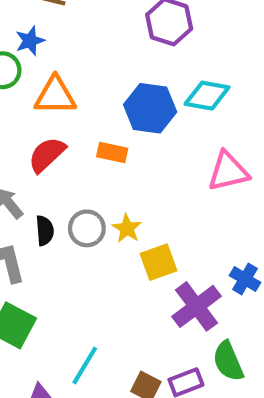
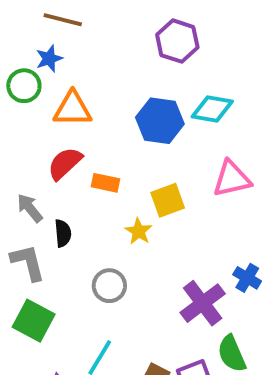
orange rectangle: (112, 152) -> (106, 183), moved
gray circle: (87, 228) -> (109, 286), moved
yellow square: (159, 262) -> (168, 200), moved

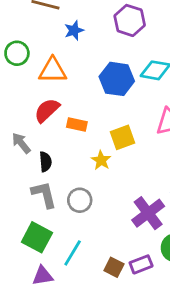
blue star: (49, 59) -> (74, 30), moved
gray L-shape: (28, 262) -> (44, 194), moved
green square: (34, 321) -> (37, 237), moved

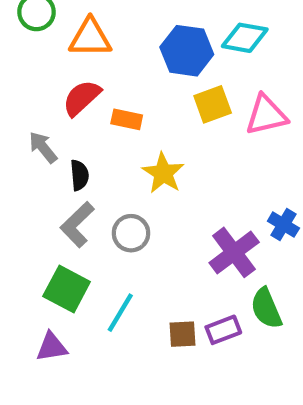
yellow square: (123, 137) -> (213, 104), moved
yellow star: (101, 160) -> (163, 173), size x1.4
gray L-shape: (44, 194) -> (77, 225), turned -120
brown square: (114, 267) -> (183, 334), turned -30
purple triangle: (43, 276) -> (52, 347), moved

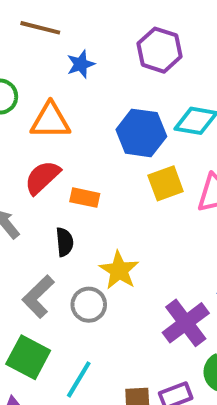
yellow star: (163, 173) -> (119, 270), moved
black semicircle: (79, 175) -> (65, 242), moved

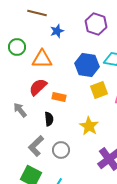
yellow star: (119, 270) -> (89, 126), moved

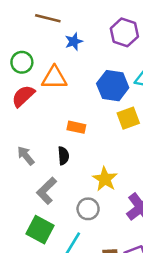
red semicircle: (38, 87) -> (23, 96), moved
gray arrow: (20, 110) -> (26, 156), moved
yellow star: (89, 126) -> (105, 179), moved
gray circle: (61, 150) -> (88, 209), moved

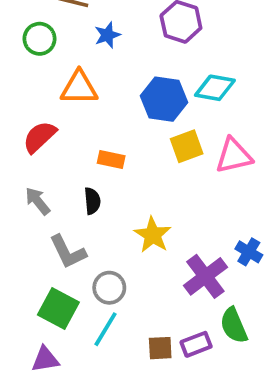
green circle: (22, 62) -> (40, 39), moved
red semicircle: (23, 96) -> (40, 137), moved
gray L-shape: (47, 191) -> (68, 252), turned -72
gray circle: (88, 209) -> (109, 288), moved

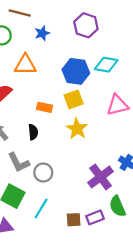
yellow square: (187, 146) -> (74, 99), moved
yellow star: (153, 235) -> (77, 129), moved
gray circle: (109, 288) -> (43, 173), moved

